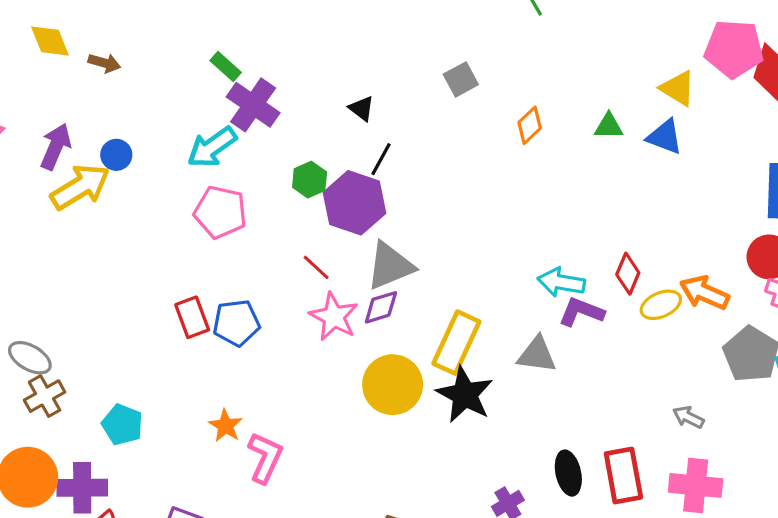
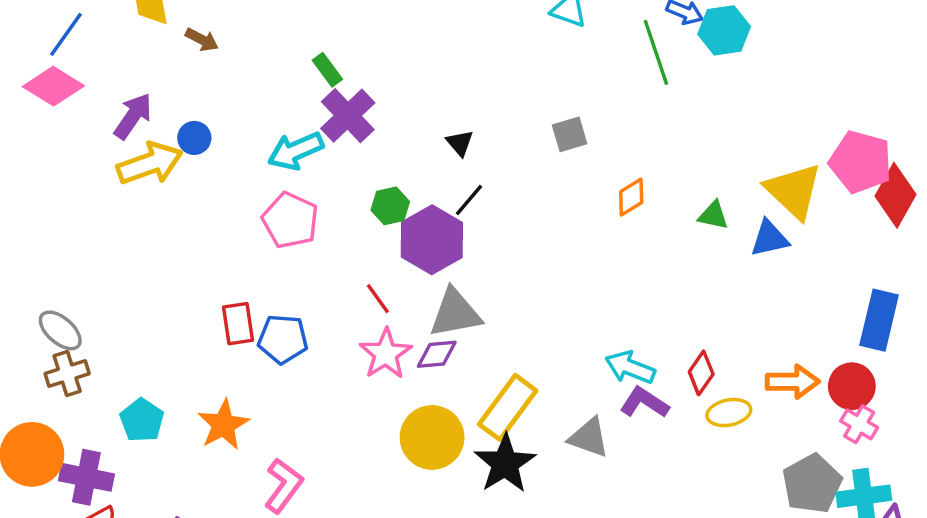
yellow triangle: (678, 88) -> (794, 191), size x1.5
blue triangle: (665, 137) -> (769, 238), turned -45
orange arrow: (704, 293) -> (793, 382), moved, turned 144
orange star: (226, 426) -> (223, 425), moved, size x1.4

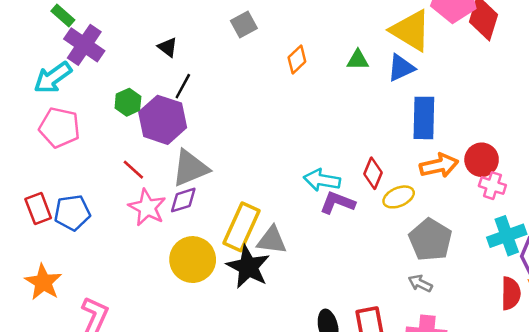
blue rectangle: (879, 320) -> (424, 118), moved
gray triangle: (589, 438) -> (272, 240), moved
gray pentagon: (812, 484) -> (430, 240), moved

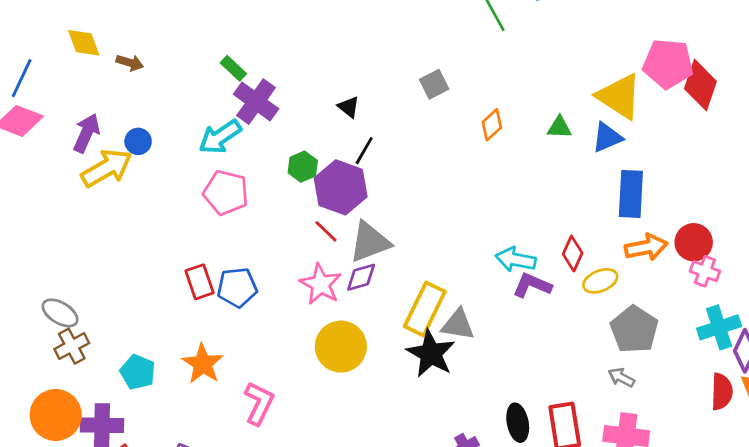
red line: (133, 170) -> (326, 231), moved
yellow circle: (193, 260) -> (341, 347), moved

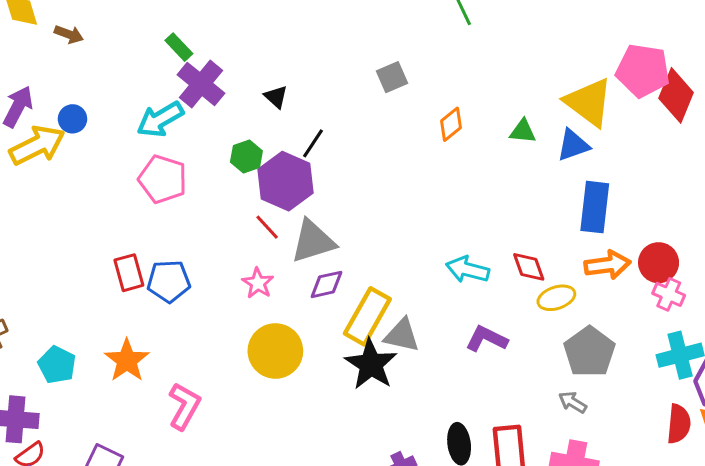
black triangle: (349, 107) -> (276, 97), moved
red diamond: (573, 254) -> (529, 267), turned -48
purple diamond: (361, 277) -> (327, 284), moved
pink star: (321, 284) -> (258, 283), size x0.7
purple L-shape: (532, 285) -> (487, 339), moved

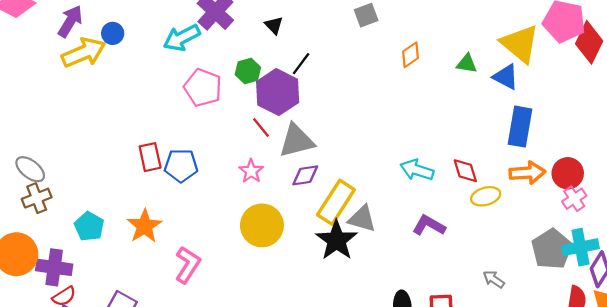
blue triangle: (573, 145) -> (506, 77), turned 44
pink pentagon: (163, 179) -> (203, 88), moved
pink cross: (669, 294) -> (574, 199), turned 30
gray pentagon: (589, 352) -> (552, 249), moved

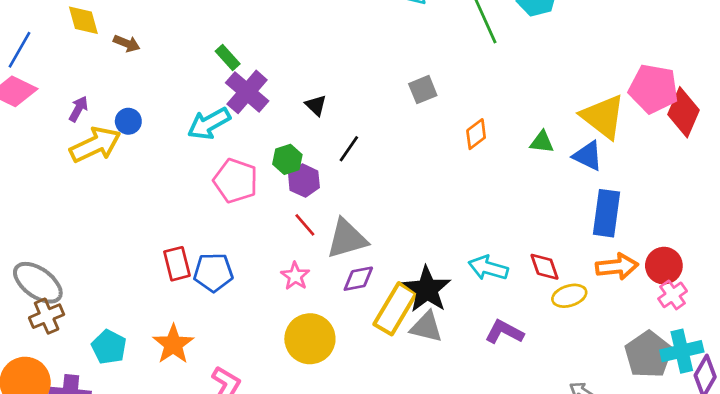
purple arrow: (70, 21) -> (78, 109), size x0.7
purple hexagon: (278, 92) -> (304, 181), moved, size x0.6
gray ellipse: (30, 169) -> (38, 283), size x1.4
black star: (337, 240) -> (427, 289), moved

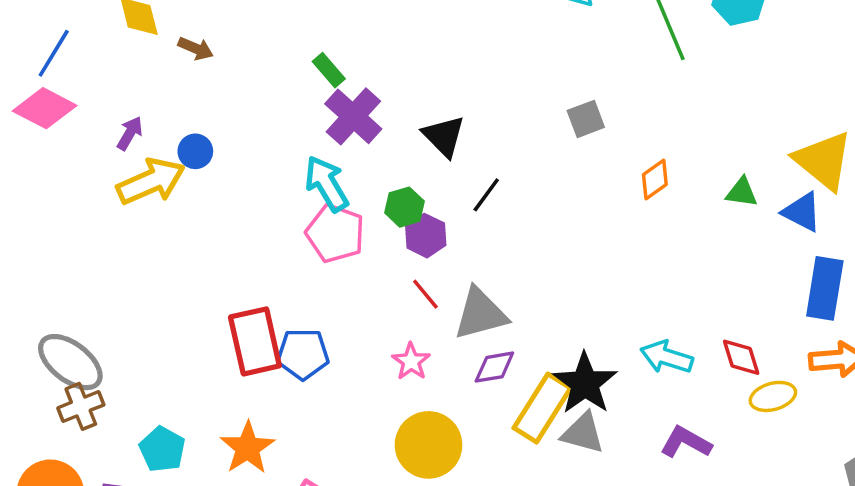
black triangle: (316, 105) -> (444, 136), size x1.5
cyan arrow: (209, 124) -> (327, 184), moved, turned 87
red rectangle: (177, 264) -> (255, 341), size x1.5

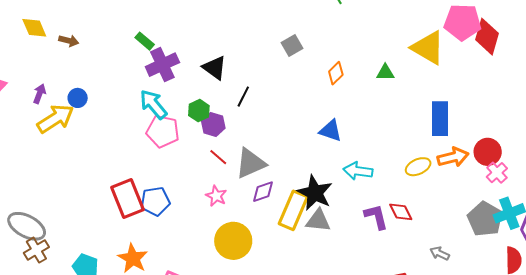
purple cross: (353, 116) -> (162, 65), turned 32
blue triangle: (802, 212) -> (331, 131), moved
red diamond: (741, 357) -> (401, 212), moved
yellow ellipse: (773, 396) -> (418, 167), moved
purple L-shape: (686, 442) -> (376, 217), turned 56

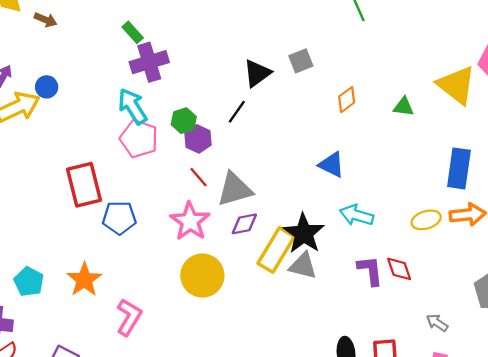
black triangle: (215, 68) -> (257, 73), moved, turned 40
pink star: (216, 196) -> (190, 221), size x1.6
red rectangle: (128, 198) -> (84, 185), moved

